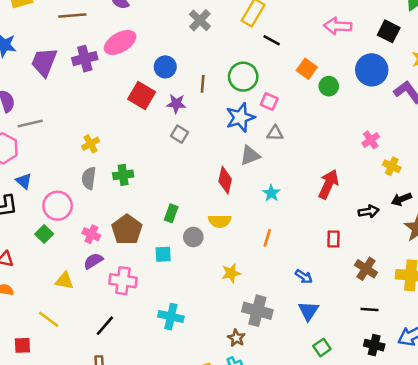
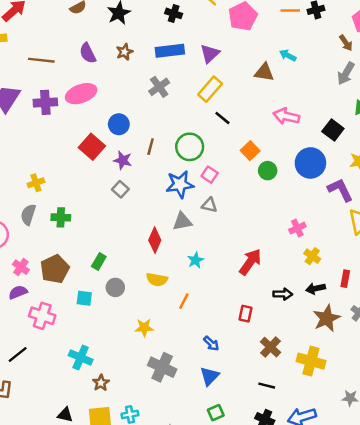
yellow semicircle: (220, 221) -> (157, 280), moved
brown star: (236, 338) -> (101, 383), moved

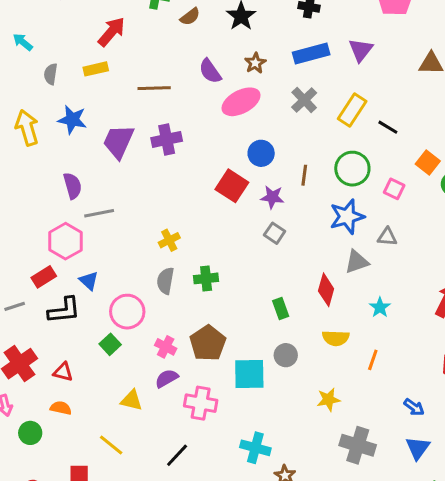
yellow rectangle: (210, 89) -> (352, 110), moved
pink ellipse: (81, 94) -> (241, 102), moved
pink square: (210, 175) -> (394, 189), moved
green rectangle: (99, 261) -> (281, 308), moved, turned -42
cyan square: (84, 298) -> (249, 374), size x1.6

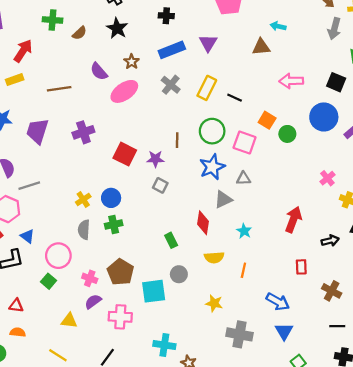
purple cross: (167, 139) -> (83, 132), moved
blue circle: (261, 153) -> (111, 198), moved
pink square: (394, 189) -> (245, 143), size x1.5
yellow star: (328, 400) -> (214, 303), turned 30
blue arrow: (414, 407) -> (278, 302), size x1.5

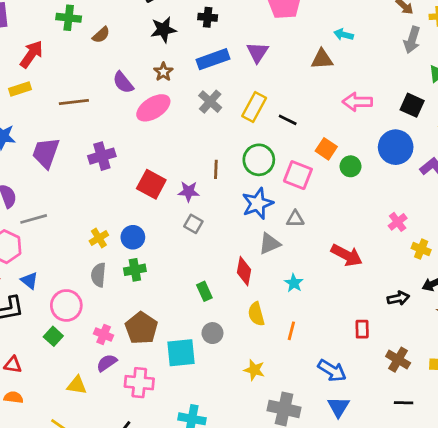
black star: (117, 28) -> (163, 30), moved, turned 30
red arrow: (293, 220) -> (347, 255), moved, turned 95
yellow semicircle: (214, 257) -> (256, 314), turned 78

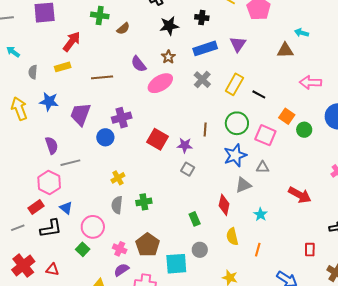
blue circle: (133, 237) -> (105, 137), moved

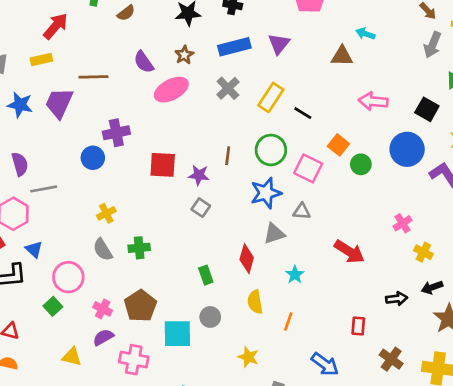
purple trapezoid: (80, 114) -> (59, 103), moved
red square: (157, 139) -> (163, 165), turned -30
gray semicircle: (117, 205) -> (103, 250), turned -42

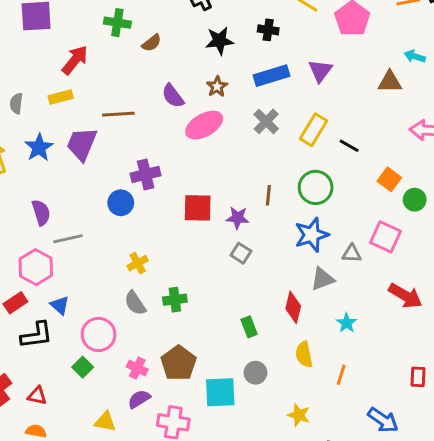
blue star: (20, 105) -> (39, 147), turned 30
pink square: (308, 168) -> (386, 237), moved

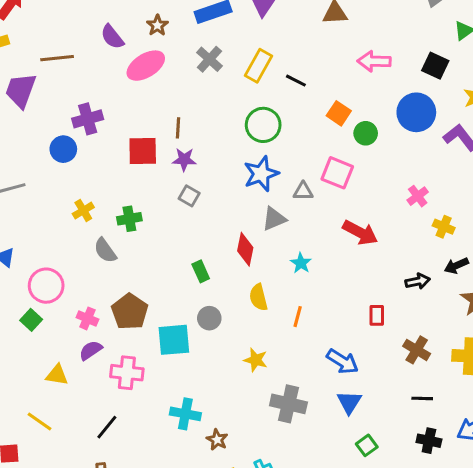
brown line: (268, 195) -> (178, 128), moved
green cross: (175, 300) -> (129, 219), moved
gray semicircle: (135, 303) -> (105, 250), moved

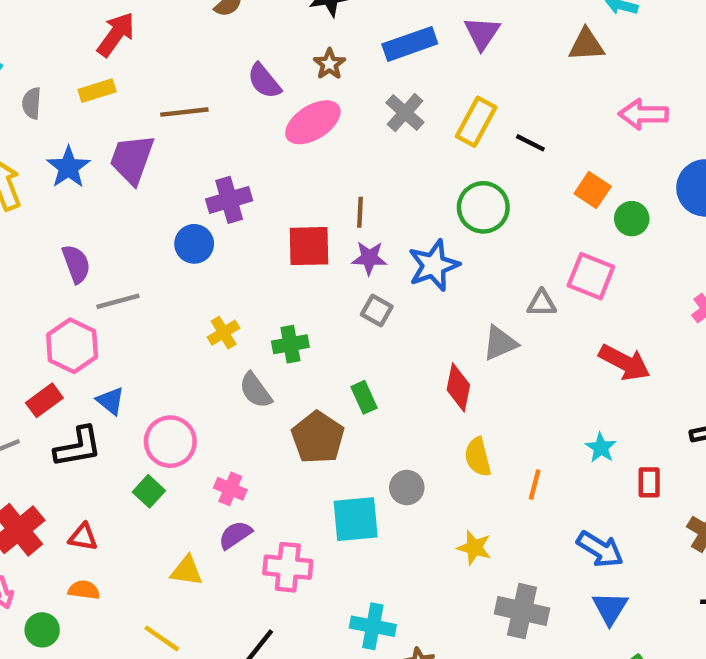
blue star: (261, 174) -> (434, 265), moved
cyan star: (301, 263) -> (601, 448), moved
green rectangle: (201, 271) -> (364, 397), moved
brown pentagon: (130, 312) -> (318, 437), moved

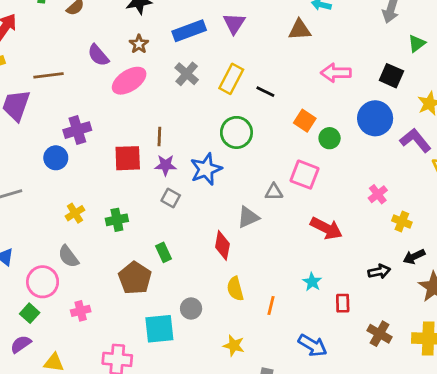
gray semicircle: (256, 390) -> (68, 256), moved
pink cross: (230, 489) -> (81, 311), turned -36
purple semicircle: (235, 535) -> (21, 344), moved

